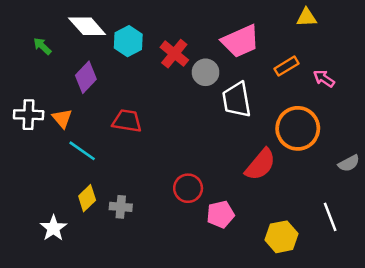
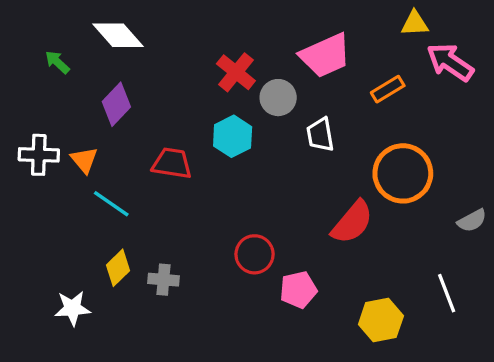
cyan hexagon: (128, 41) -> (233, 136), moved
pink arrow: (324, 79) -> (450, 62), moved, size x1.6
white trapezoid: (237, 100) -> (320, 135), size x0.7
white star: (53, 228) -> (72, 308), turned 30

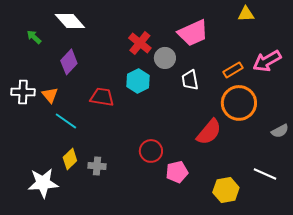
pink arrow: (450, 62) -> (267, 61), moved, turned -64
orange rectangle: (388, 89) -> (233, 70), moved
white line: (447, 293) -> (265, 174), turned -45
white star: (72, 308) -> (43, 183), size x1.4

